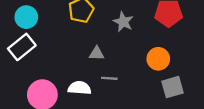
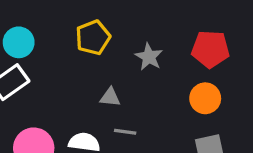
orange circle: (158, 59) -> (205, 98), moved

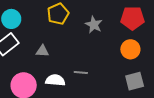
gray triangle: (110, 97) -> (42, 51), moved

